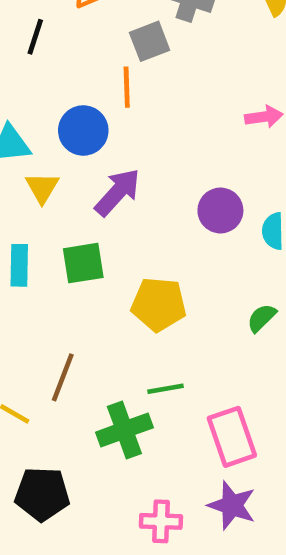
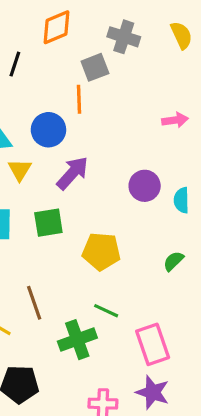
brown line: (63, 377) -> (34, 303), turned -40
green line: (166, 389) -> (106, 311), turned 35

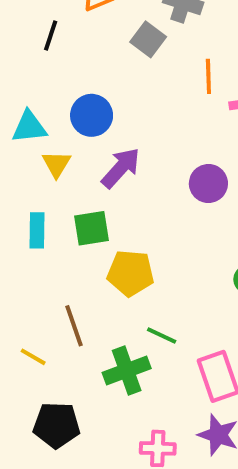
gray square: (95, 67) -> (148, 39), turned -32
orange line: (79, 99) -> (208, 76), moved
yellow pentagon: (101, 251) -> (131, 273), moved

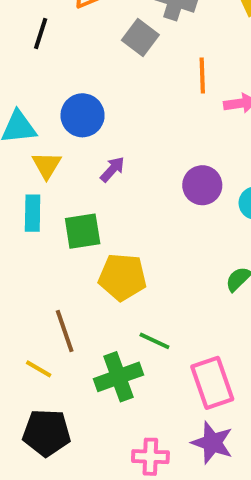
purple arrow: (121, 168) -> (112, 169), size x0.6
cyan rectangle: (37, 230) -> (33, 213), moved
yellow line: (33, 357) -> (39, 369), moved

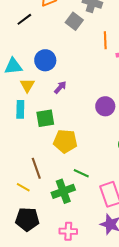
black line: (41, 33) -> (24, 19), turned 35
purple circle: (202, 185) -> (105, 106), moved
pink cross: (150, 457) -> (68, 231), moved

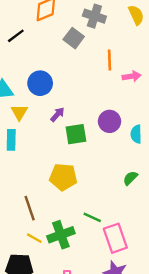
purple circle: (105, 106) -> (110, 121), moved
green square: (45, 118) -> (76, 134), moved
green line: (81, 173) -> (92, 217), moved
yellow line: (23, 187) -> (34, 238), moved

